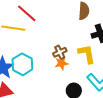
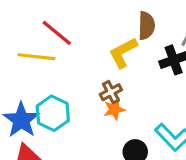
yellow L-shape: (87, 54) -> (123, 53), moved, turned -105

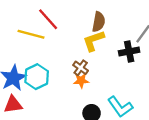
brown semicircle: (146, 26) -> (99, 22), moved
brown cross: (111, 92) -> (81, 68), turned -35

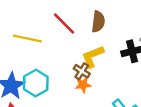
red line: (48, 19) -> (64, 24), moved
yellow L-shape: (94, 41) -> (93, 56), moved

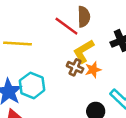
red line: (64, 24) -> (66, 26), moved
orange star: (83, 85) -> (93, 70), moved

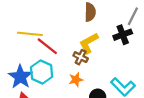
red line: (66, 26) -> (47, 46), moved
orange star: (93, 70) -> (76, 80), moved

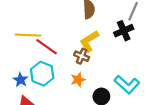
blue star: (20, 77) -> (21, 80), size x0.6

